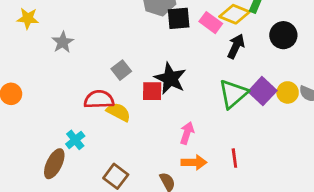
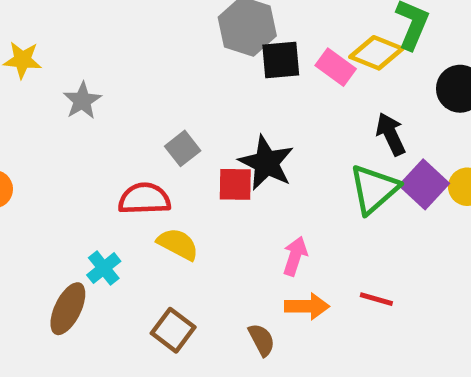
black arrow: (236, 46) -> (391, 134), moved, turned -50
yellow semicircle: (119, 112) -> (178, 244), moved
red line: (234, 158) -> (376, 299), turned -66

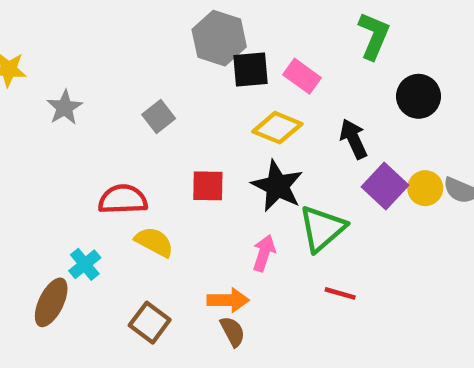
yellow diamond: (376, 53) -> (277, 128), moved
gray square: (183, 148) -> (159, 116), moved
black star: (266, 163) -> (277, 186), moved
green triangle: (374, 189) -> (322, 228), moved
orange arrow: (307, 306) -> (228, 300), moved

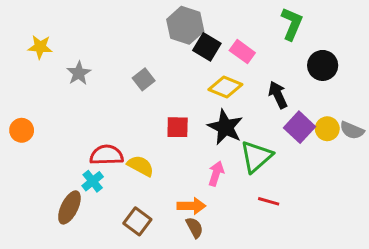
black square: (251, 69) -> (207, 47), turned 36
red semicircle: (123, 199) -> (107, 155), moved

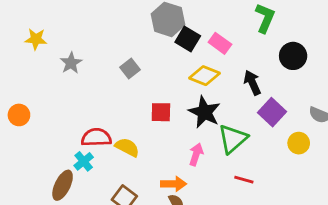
yellow circle: (327, 129) -> (299, 143), moved

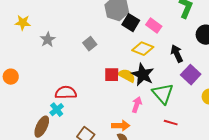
green triangle: (233, 139) -> (163, 94), turned -30
yellow semicircle: (127, 147) -> (127, 76), moved

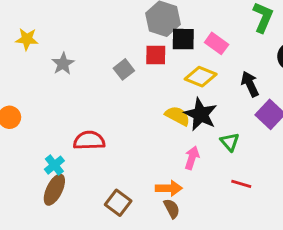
black square: (131, 23) -> (183, 39), turned -30
red square: (112, 75) -> (156, 55), moved
green triangle: (163, 94) -> (230, 142), size x0.6
cyan cross: (57, 110) -> (54, 165), moved

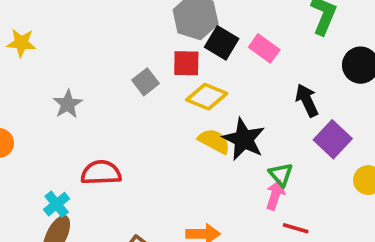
black square: (183, 39) -> (222, 43), turned 30
gray star: (63, 64) -> (68, 104), moved
yellow diamond: (201, 77) -> (207, 97), moved
pink arrow: (192, 158) -> (275, 195), moved

